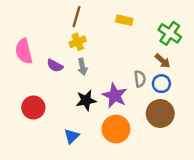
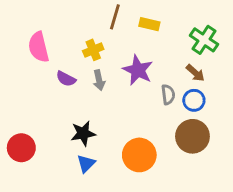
brown line: (76, 17) -> (115, 17), moved
pink semicircle: (24, 51) -> (39, 47), moved
purple star: (115, 96) -> (138, 70), moved
black star: (86, 100) -> (83, 133), moved
red circle: (33, 108) -> (21, 148), moved

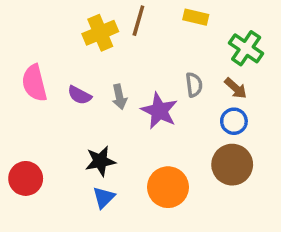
yellow rectangle: (149, 24) -> (196, 17), moved
pink semicircle: (39, 47) -> (34, 83), moved
yellow cross: (93, 50) -> (100, 33), moved, size x1.4
purple star: (138, 70) -> (159, 111), moved
gray semicircle: (168, 95) -> (194, 85), moved

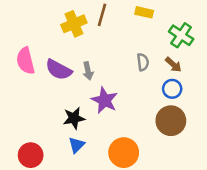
purple semicircle: (79, 95) -> (59, 70), size x1.5
purple star: (159, 111) -> (105, 100), moved
red circle: (26, 178) -> (31, 155), moved
orange circle: (168, 187) -> (124, 153), moved

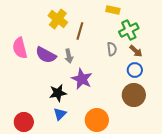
brown line: (102, 15) -> (80, 31), moved
yellow cross: (74, 24) -> (58, 19), turned -30
green cross: (181, 35) -> (129, 30), moved, turned 30

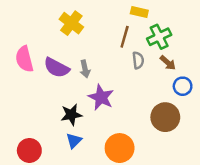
brown line: (80, 31) -> (125, 37), moved
blue circle: (135, 70) -> (183, 86), moved

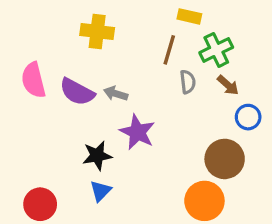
yellow cross: (71, 23) -> (97, 31), turned -30
gray arrow: (85, 69) -> (116, 94), turned 119
orange circle: (120, 148) -> (204, 201), moved

